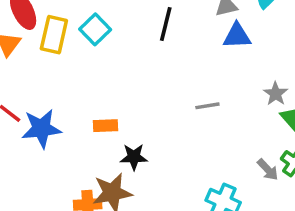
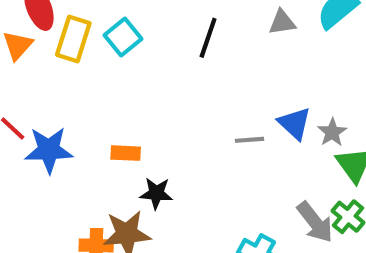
blue triangle: (237, 36) -> (294, 123), moved, turned 40
gray arrow: (268, 170) -> (315, 222), size x1.5

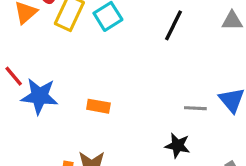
black star: (156, 193) -> (178, 146), moved

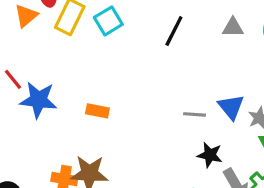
black star: (178, 146) -> (210, 155), moved

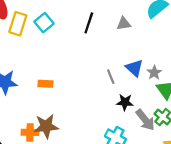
gray triangle: (233, 27) -> (124, 24), moved
gray line: (195, 114) -> (111, 77), turned 72

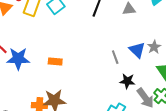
gray star: (154, 73) -> (154, 47), moved

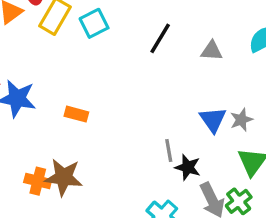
gray line: (115, 57) -> (169, 151), moved

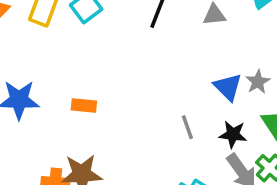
black star: (188, 167) -> (233, 134), moved

